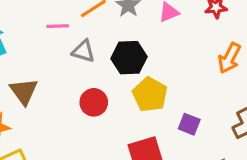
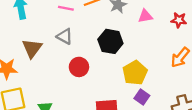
gray triangle: (83, 51) -> (65, 36), moved
yellow pentagon: (150, 95) -> (135, 73), moved

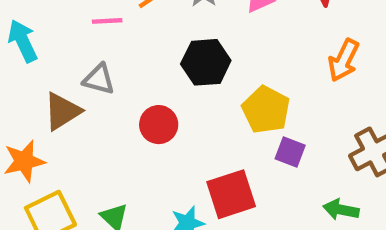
gray triangle: (65, 36) -> (99, 79), moved
brown triangle: (32, 48) -> (62, 111), turned 35

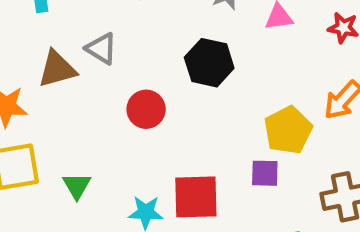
yellow pentagon: (266, 110) -> (288, 130), moved
purple square: (290, 152) -> (265, 173), turned -36

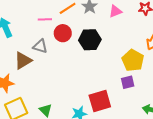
red circle: (146, 109) -> (63, 33), moved

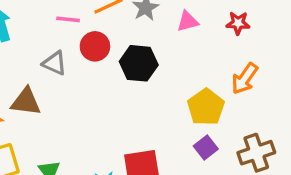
brown triangle: (23, 61) -> (26, 102), moved, turned 30
purple square: (128, 82) -> (206, 148), moved, turned -32

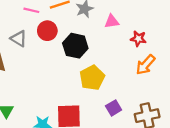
red star: (238, 23) -> (138, 39), moved
yellow pentagon: (206, 107) -> (92, 78), moved

